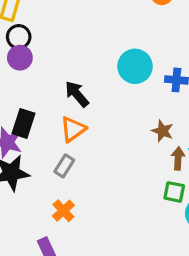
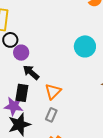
purple circle: (20, 58) -> (21, 53), moved
black arrow: (77, 94) -> (31, 72), moved

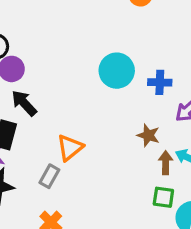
orange triangle: (53, 91) -> (70, 148), moved

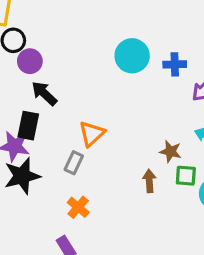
brown star: (148, 135) -> (171, 151), moved
brown arrow: (166, 163) -> (149, 181), moved

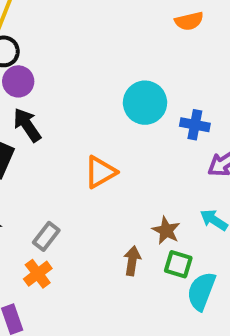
orange triangle: (92, 134) -> (100, 172), moved
gray rectangle: (74, 163) -> (46, 236), moved

